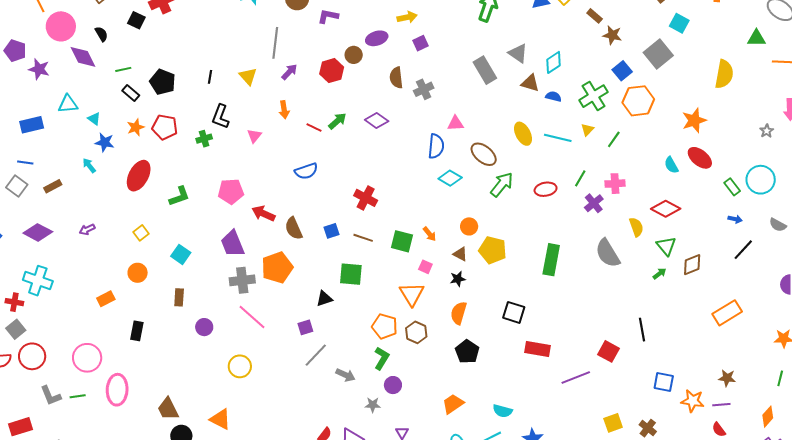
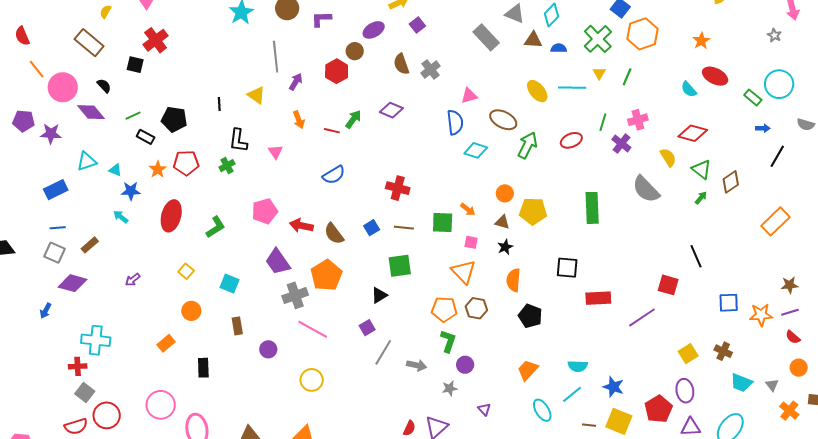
orange star: (694, 120) -> (701, 41), size x0.7
purple diamond: (38, 232) -> (73, 283), moved

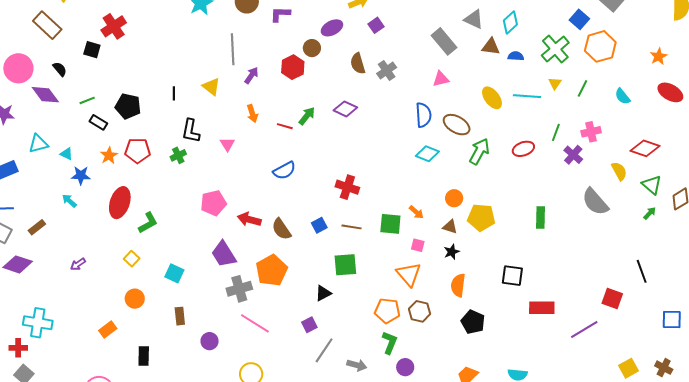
cyan semicircle: (689, 89) -> (623, 96), moved
pink triangle: (469, 96) -> (441, 79), moved
blue semicircle: (455, 122) -> (423, 115), moved
green rectangle: (592, 208) -> (541, 217), size x0.7
green L-shape: (216, 227) -> (148, 223), moved

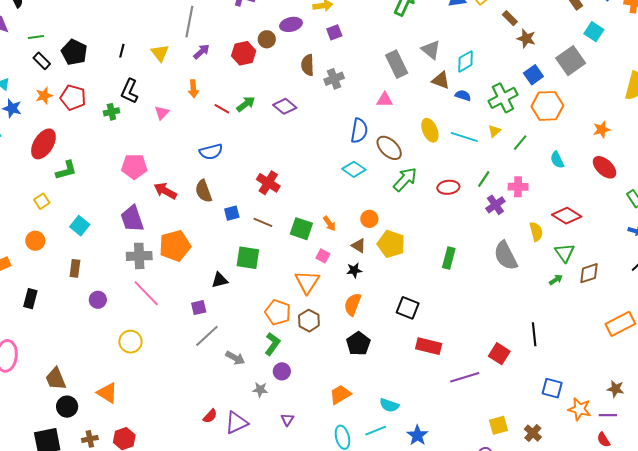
brown semicircle: (281, 229) -> (204, 191), moved

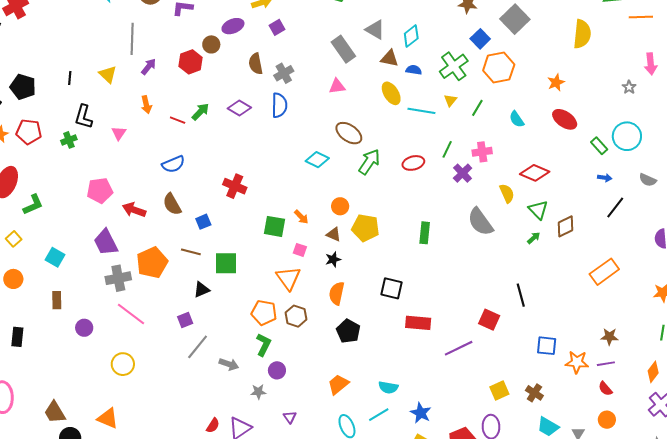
yellow ellipse: (430, 130) -> (391, 93), moved
blue semicircle: (359, 131) -> (279, 105), moved
brown line: (263, 222) -> (191, 252), moved

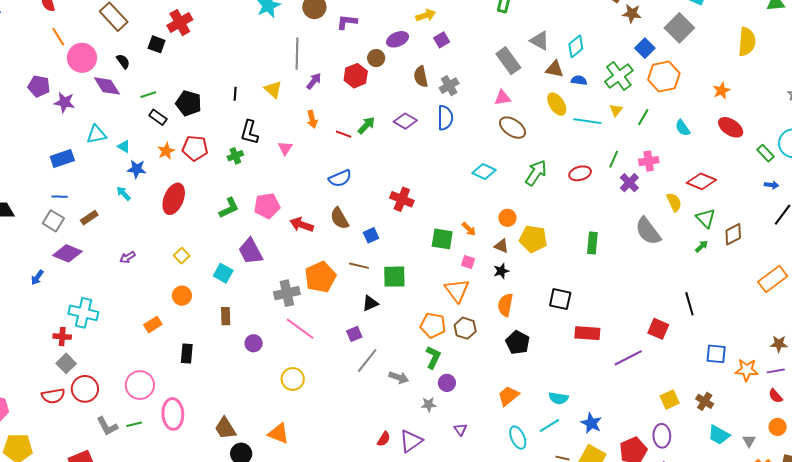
brown ellipse: (349, 133) -> (513, 128), moved
green L-shape: (33, 205) -> (229, 208), moved
purple trapezoid: (106, 242) -> (250, 251), moved

